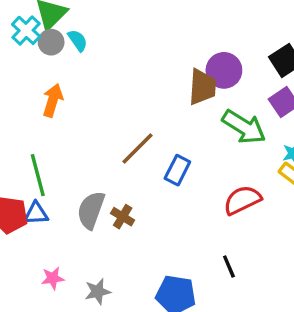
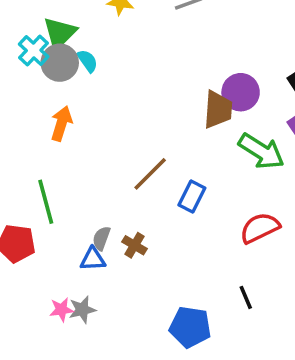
gray circle: (51, 42) -> (60, 63), size x1.4
gray semicircle: (91, 210) -> (101, 238), size x0.6
blue triangle: (36, 213) -> (93, 259), moved
gray star: (98, 292) -> (82, 310), moved

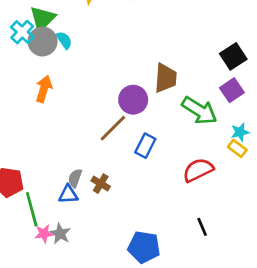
purple circle: (241, 92) -> (133, 100), moved
green line: (46, 202) -> (32, 209), moved
black line: (246, 297) -> (202, 227), moved
gray star: (82, 310) -> (60, 234), turned -30

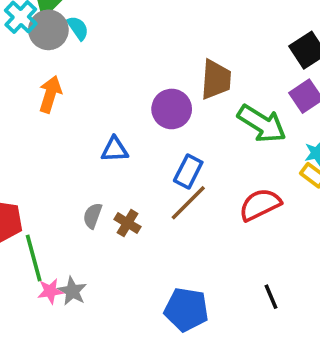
brown line: (113, 128) -> (188, 203), moved
blue triangle: (68, 194) -> (115, 149), moved
black line: (202, 227) -> (271, 297), moved

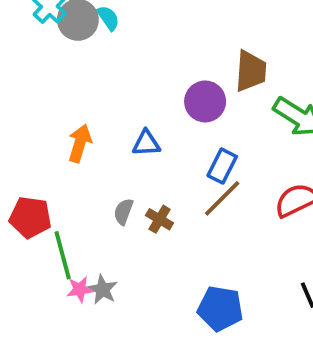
orange arrow: (50, 94) -> (80, 143), moved

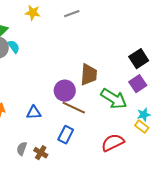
blue rectangle: (222, 166) -> (66, 135), moved
brown line: (222, 198) -> (74, 108), moved, turned 70

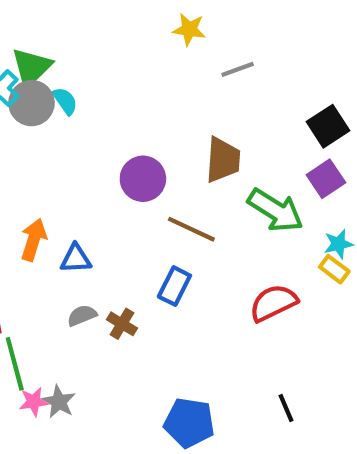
yellow star: (33, 13) -> (189, 29), moved
gray line: (72, 14) -> (238, 69), moved
purple circle: (65, 91) -> (143, 179), moved
blue triangle: (34, 113) -> (76, 259), moved
gray semicircle: (22, 149) -> (82, 315), turned 48

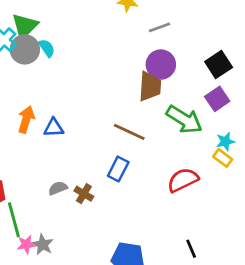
purple circle: (143, 179) -> (161, 65), moved
orange arrow: (34, 240) -> (26, 119), moved
blue triangle: (76, 259) -> (54, 128), moved

